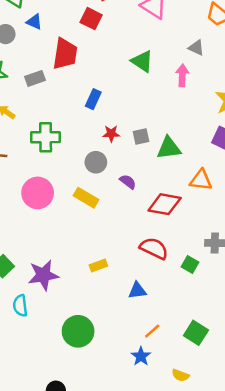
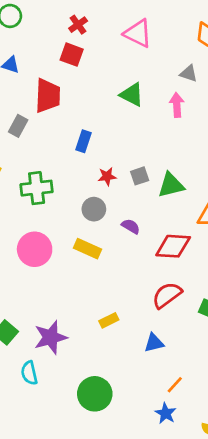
gray rectangle: (35, 78) -> (18, 126), turned -36
red semicircle: (154, 248) -> (167, 295), turned -56

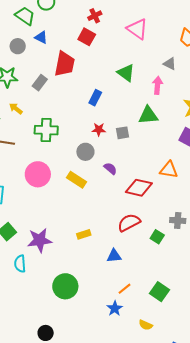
blue rectangle: (84, 141) -> (95, 98), moved
green triangle: (171, 185) -> (148, 115), moved

